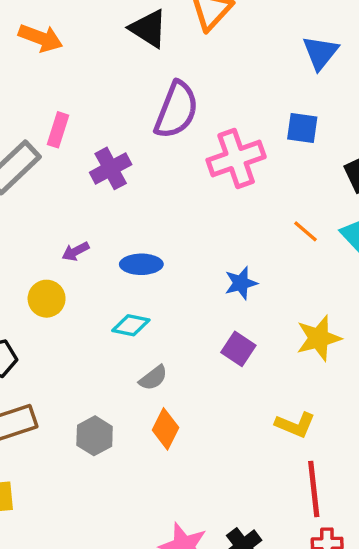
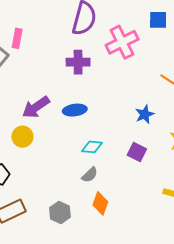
purple cross: (111, 168) -> (78, 62), moved, turned 35
purple arrow: (76, 251) -> (36, 107), size x1.8
blue star: (241, 283) -> (145, 114), moved
cyan diamond: (131, 325) -> (92, 147), moved

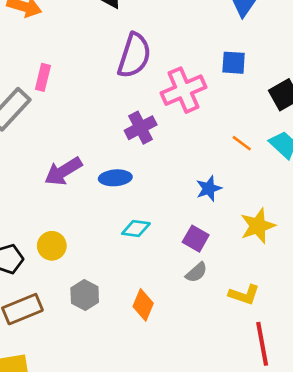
purple cross: (78, 62) -> (141, 128), moved, turned -30
yellow circle: (22, 137) -> (52, 246), moved
gray semicircle: (90, 175) -> (196, 272), moved
gray hexagon: (60, 212) -> (85, 295), moved

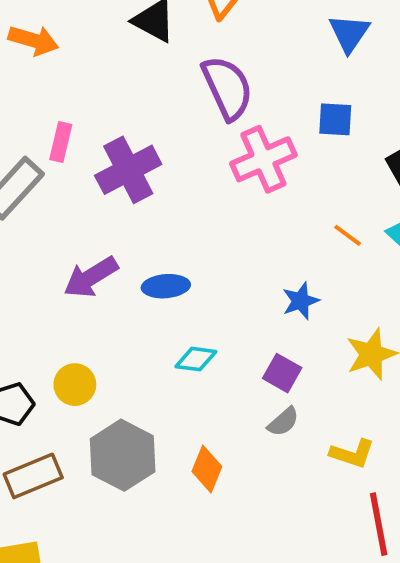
purple semicircle: (134, 55) -> (227, 88), moved, turned -42
purple cross: (141, 128) -> (128, 170), moved, size x1.4
gray hexagon: (85, 295) -> (123, 455), size x1.6

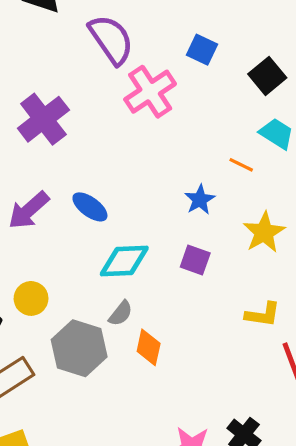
blue square: (335, 119) -> (202, 50), turned 32
orange line: (348, 235) -> (241, 165), moved
blue ellipse: (166, 286) -> (90, 207), turned 51
cyan diamond: (196, 359) -> (124, 261), size x1.5
gray semicircle: (283, 422) -> (121, 313), moved

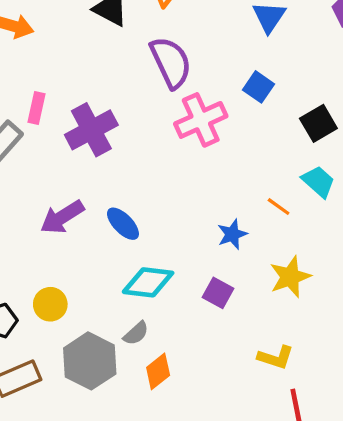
orange diamond: (149, 347) -> (158, 371), turned 30

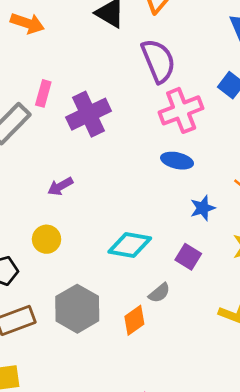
purple arrow: (62, 217) -> (60, 186), size x0.7
blue ellipse: (123, 224) -> (177, 161), moved, turned -36
yellow circle: (50, 304) -> (47, 239), moved
gray semicircle: (136, 333) -> (159, 293), moved

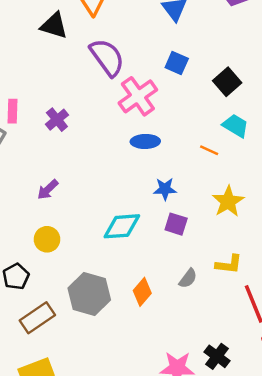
purple cross: (89, 114) -> (57, 120), size x0.6
blue star: (203, 208) -> (165, 189), moved, turned 30
gray semicircle: (159, 293) -> (188, 278), moved

